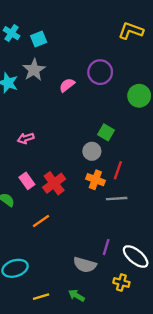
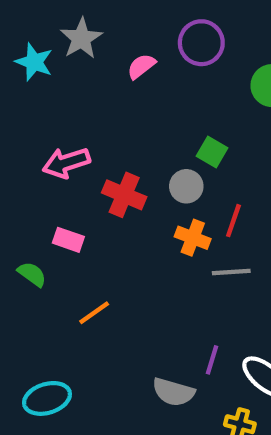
pink arrow: (26, 138) -> (66, 163), size x1.5
pink rectangle: (27, 181) -> (68, 240), turned -35
red cross: (54, 183) -> (124, 195), moved, turned -30

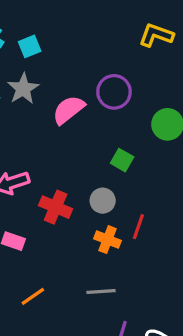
pink semicircle: (141, 66) -> (69, 110), size x1.5
green square: (212, 152) -> (122, 160), moved
gray line: (231, 272) -> (101, 292), moved

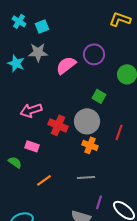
gray star: (23, 89) -> (38, 52), turned 30
gray circle: (103, 201) -> (87, 121), size x1.6
red line: (138, 227) -> (119, 132), moved

